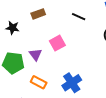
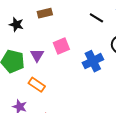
black line: (79, 17) -> (96, 18), moved
blue cross: (72, 83) -> (93, 61), moved

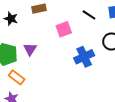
pink square: (61, 46) -> (64, 29), moved
orange rectangle: (37, 85) -> (17, 77), moved

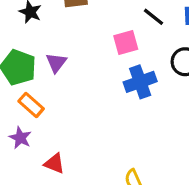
pink square: (64, 29) -> (126, 42), moved

